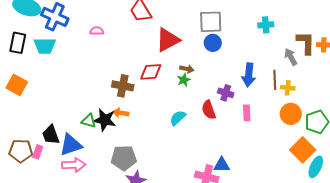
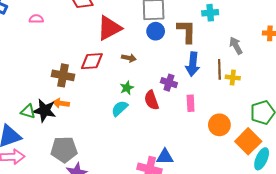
brown L-shape: (306, 43) -> (186, 31), moved
green star: (184, 80) -> (127, 88), moved
orange circle: (291, 114) -> (219, 125), moved

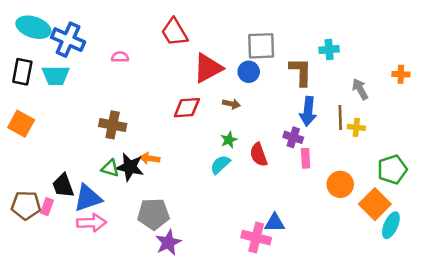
blue circle: (156, 31) -> (249, 72), moved
brown cross: (63, 75) -> (113, 125), moved
purple cross: (169, 83) -> (293, 137), moved

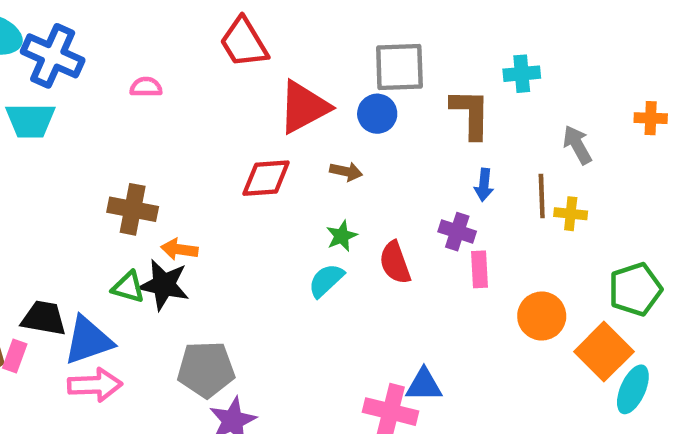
blue arrow: (308, 111) -> (484, 185), size x0.6
orange arrow: (150, 158) -> (179, 249), moved
black trapezoid: (63, 186) -> (44, 318), turned 120

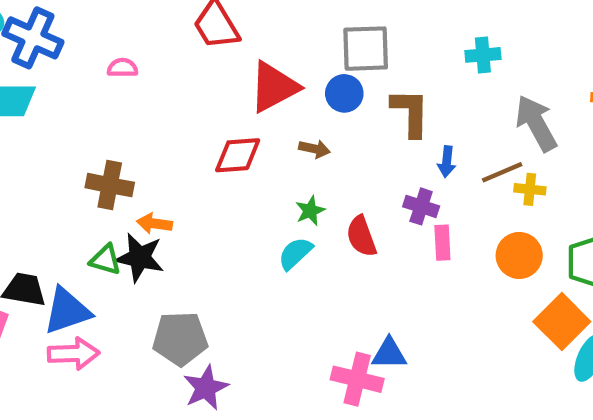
brown L-shape: (471, 114) -> (410, 113), moved
gray arrow: (577, 145) -> (536, 123), size x1.5
brown line: (542, 196) -> (502, 172), turned 69
orange circle: (542, 316) -> (519, 255), moved

